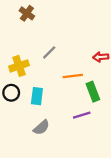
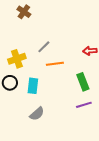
orange line: (73, 76) -> (55, 64), moved
purple line: (82, 115) -> (84, 105), moved

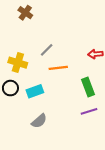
yellow cross: (17, 59) -> (18, 63), turned 36
cyan rectangle: (33, 86) -> (35, 91), turned 63

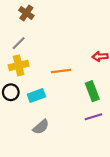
gray line: (47, 50) -> (19, 43), moved
yellow cross: (18, 63) -> (19, 65), turned -30

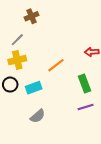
brown cross: (26, 13) -> (32, 16), moved, turned 32
orange line: (61, 71) -> (56, 65), turned -30

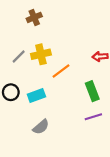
gray line: (17, 40) -> (19, 57), moved
yellow cross: (17, 60) -> (41, 54), moved

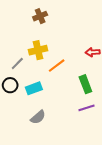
brown cross: (34, 17) -> (40, 16), moved
gray line: (19, 57) -> (17, 64), moved

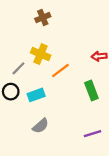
yellow cross: (38, 50) -> (41, 54), turned 36
purple line: (86, 108) -> (93, 134), moved

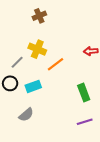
green rectangle: (91, 90) -> (84, 92), moved
gray semicircle: (41, 126) -> (26, 115), moved

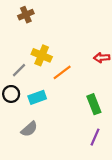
brown cross: (39, 16) -> (26, 15), moved
purple line: (85, 122) -> (95, 137), turned -49

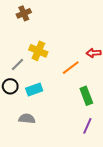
orange line: (62, 72) -> (71, 68), moved
gray semicircle: (29, 129) -> (27, 119), turned -133

